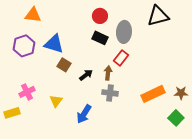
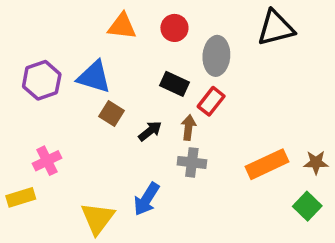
orange triangle: (33, 15) -> (122, 26), moved
black rectangle: (100, 38) -> (174, 84), moved
yellow triangle: (56, 101) -> (98, 218), moved, size x1.5

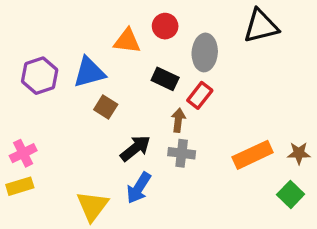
orange triangle: (122, 26) -> (127, 41), moved
blue triangle: (94, 77) -> (89, 72), turned -32
black arrow: (150, 131) -> (135, 148), moved, size x1.4
pink cross: (47, 161) -> (23, 153), moved

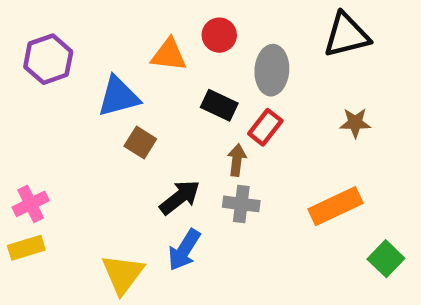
purple hexagon: (40, 76) -> (48, 59), moved
brown star: (299, 153) -> (355, 123), moved

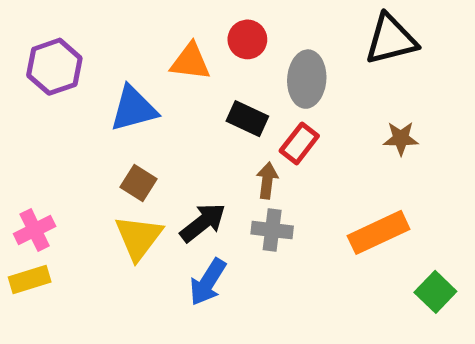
brown square: (140, 143) -> (138, 183), moved
yellow triangle: (123, 274) -> (138, 237), moved

